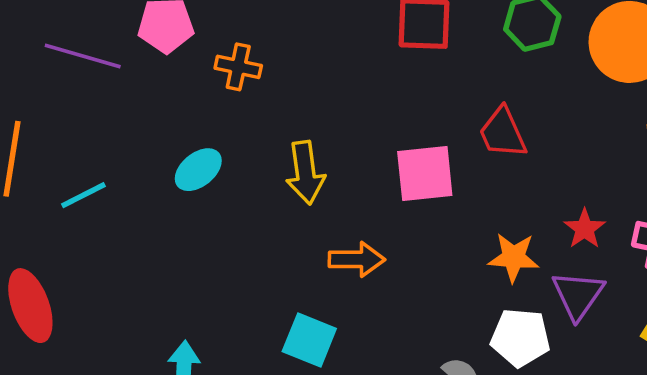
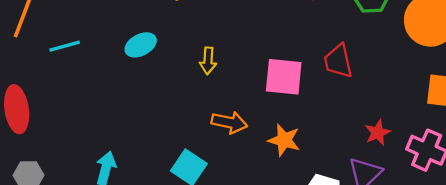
yellow arrow: (305, 173) -> (208, 61), size x0.7
orange star: (514, 257) -> (284, 140), moved

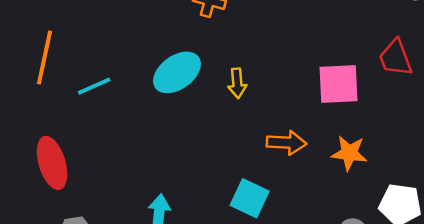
cyan ellipse: (141, 45) -> (177, 72), size x1.4
yellow arrow: (208, 61) -> (237, 83), moved

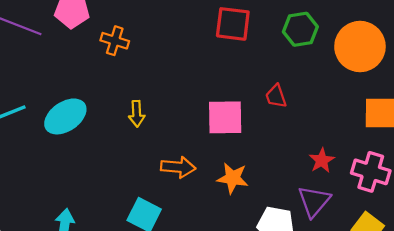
red trapezoid: (396, 58) -> (276, 96), size x0.7
cyan ellipse: (177, 72) -> (65, 116), moved

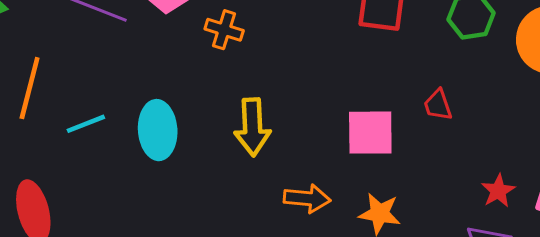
yellow arrow: (137, 114) -> (252, 127), size x1.6
cyan ellipse: (65, 116) -> (158, 130), turned -60

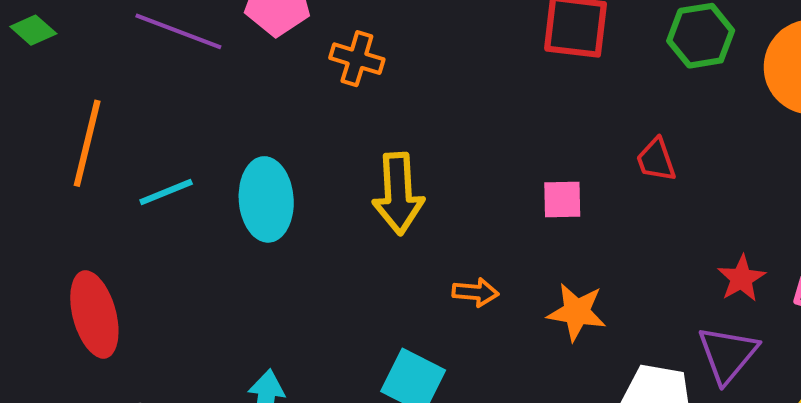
pink square: (370, 133) -> (562, 199), size x0.6
orange arrow: (307, 198) -> (476, 292), size x0.7

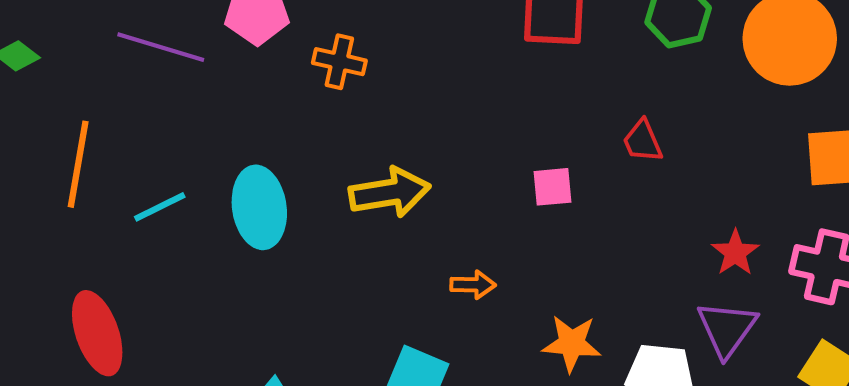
yellow arrow: (398, 194) -> (390, 192), turned -92
orange star: (577, 312) -> (572, 343), moved

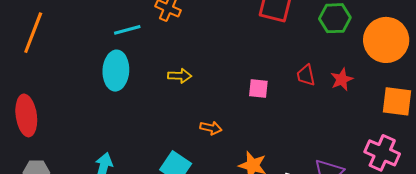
yellow arrow: (390, 192) -> (180, 76), size x0.6
cyan line: (160, 207) -> (127, 30), moved
red star: (735, 253) -> (342, 79), moved

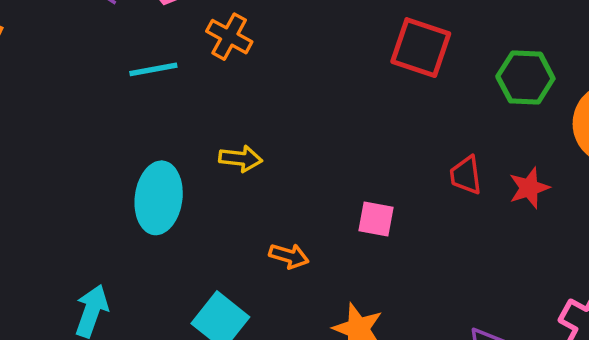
cyan ellipse: (116, 71) -> (159, 198), moved
pink square: (258, 89) -> (376, 219), moved

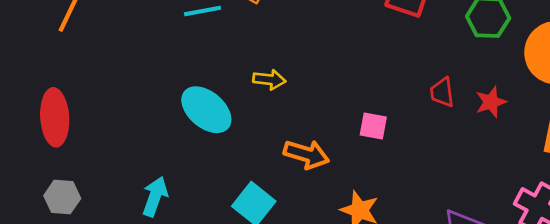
cyan ellipse: (159, 198) -> (206, 110), turned -57
orange arrow: (289, 256) -> (306, 154), size x1.5

